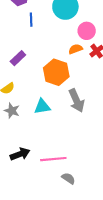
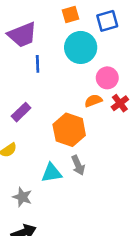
gray arrow: (76, 101) -> (78, 165), moved, size x0.7
gray star: (12, 111) -> (22, 197), moved

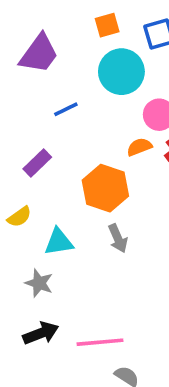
purple trapezoid: (22, 35) -> (39, 54), turned -32
blue line: (38, 64) -> (66, 109), moved, turned 66
cyan triangle: (51, 173) -> (59, 242), moved

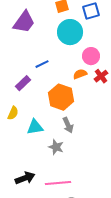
blue line: (66, 109) -> (42, 64), moved
yellow semicircle: (19, 217) -> (13, 113), turned -32
gray star: (39, 283) -> (56, 147), moved

